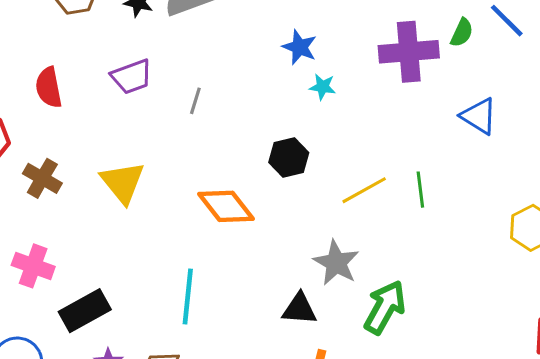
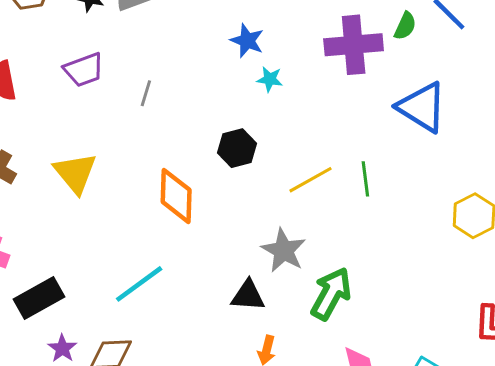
blue triangle: (479, 116) -> (422, 107), size x1.4
orange diamond: (226, 206) -> (176, 196), turned 40
cyan line: (188, 297) -> (139, 284), turned 48

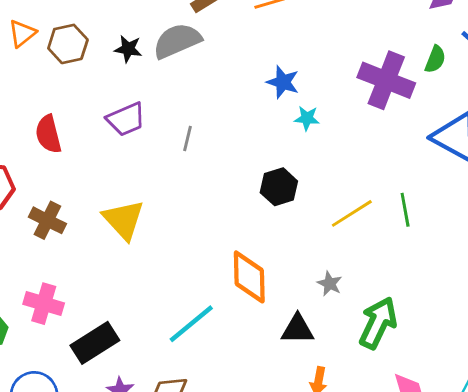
purple cross: (354, 45) -> (386, 80), turned 30
orange diamond: (176, 196) -> (249, 277), moved
gray star: (284, 251) -> (330, 284), size x0.6

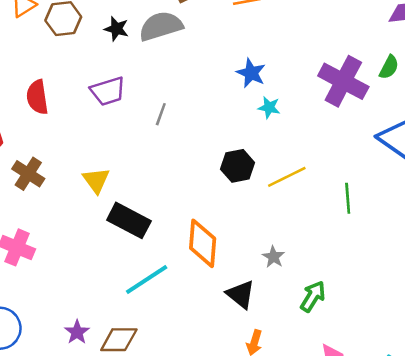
yellow line: (352, 213) -> (287, 177), moved
yellow triangle: (124, 220) -> (96, 180), size x0.7
green arrow: (378, 323) -> (313, 296), size x0.7
black triangle: (298, 329) -> (241, 294), turned 32
black rectangle: (95, 343) -> (129, 220), moved, turned 54

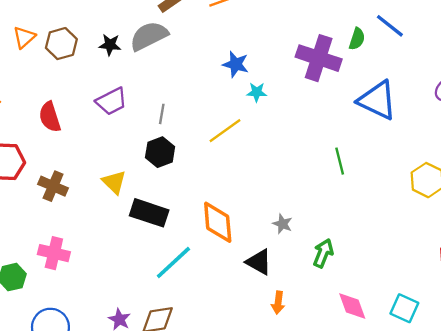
black hexagon: (238, 166) -> (160, 152), moved
yellow line: (287, 177) -> (225, 131), moved

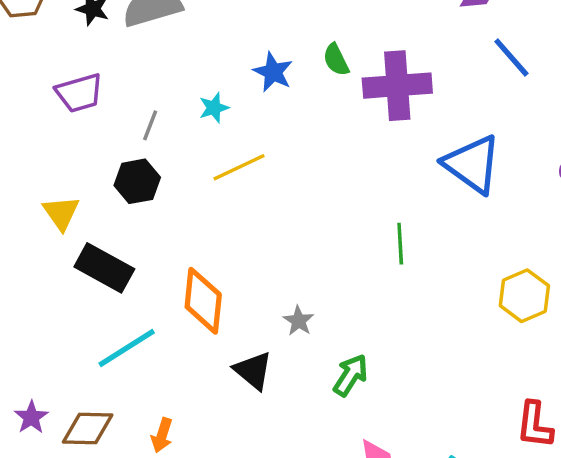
green semicircle: (357, 39) -> (336, 60), moved, turned 125
purple cross: (319, 58) -> (397, 86), turned -33
cyan star: (257, 92) -> (214, 108), moved, turned -30
orange arrow: (278, 303) -> (162, 435), moved

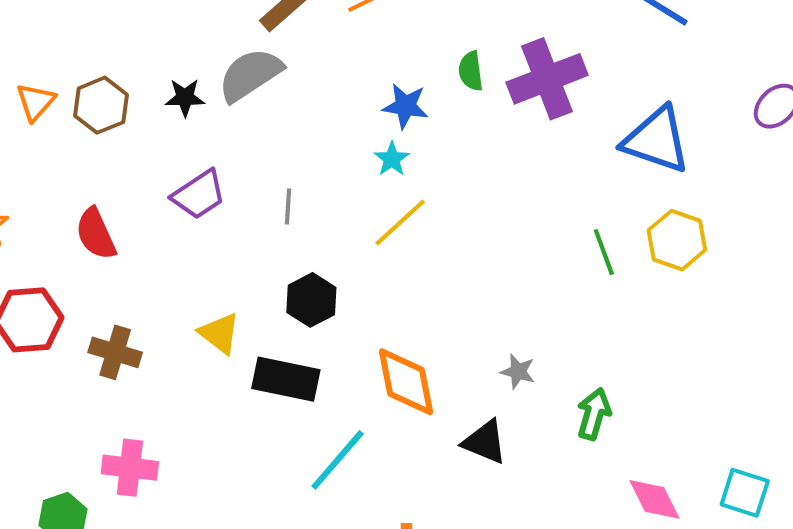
green semicircle: (336, 60) -> (471, 71), turned 36
cyan star: (214, 108) -> (392, 159), moved
black hexagon: (137, 181) -> (311, 300), moved
yellow hexagon: (524, 296) -> (677, 240), moved

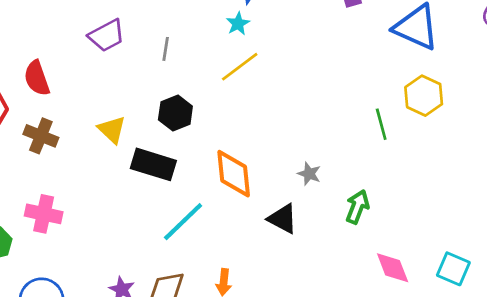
red semicircle: (96, 234) -> (37, 78), moved
green line: (604, 252) -> (381, 124), moved

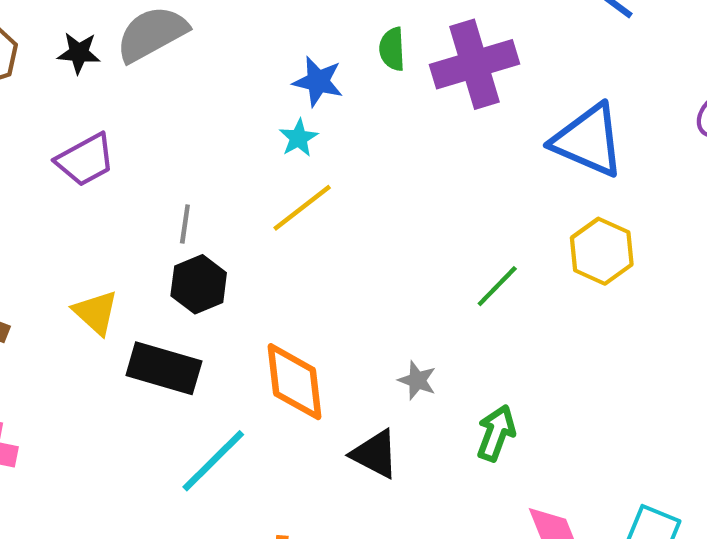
gray line: (166, 49) -> (185, 224), moved
green line: (381, 124) -> (497, 286), moved, turned 60

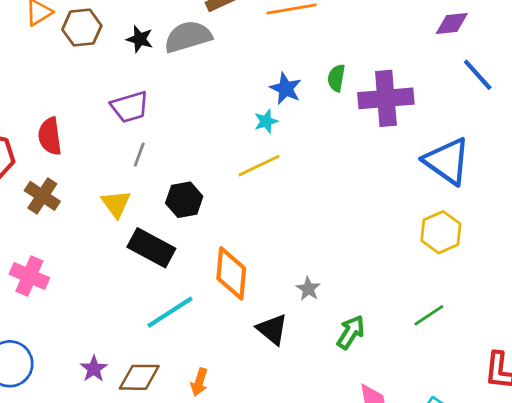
gray line: (185, 224) -> (139, 155), moved
green line: (497, 286) -> (429, 315), moved

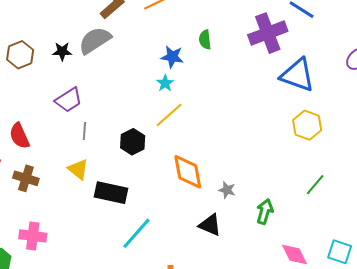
purple cross: (386, 98) -> (268, 33), moved
black hexagon: (184, 200) -> (133, 142), moved
orange diamond: (231, 273) -> (188, 172), moved

